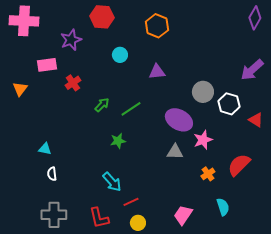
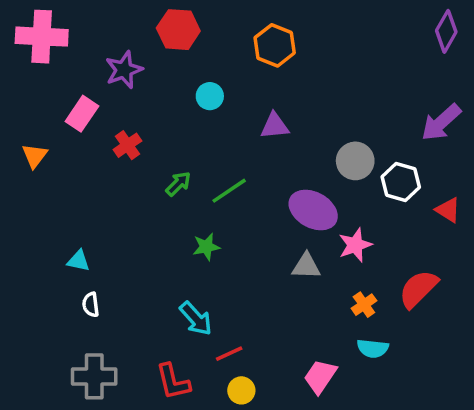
pink rectangle: (47, 65) -> (82, 114), turned -48
cyan semicircle: (223, 207) -> (373, 348), moved, turned 114

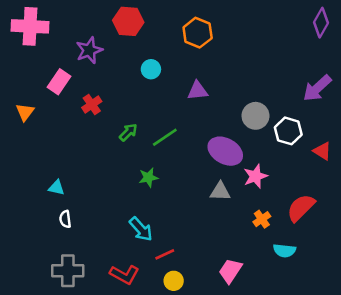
cyan semicircle: (373, 348) -> (284, 251), moved
red L-shape: (173, 382) -> (124, 275), turned -48

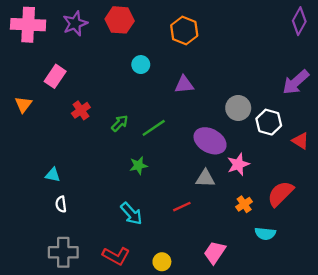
purple star: (89, 50) -> (75, 23), moved
red cross: (92, 104) -> (81, 110), moved
red line: (165, 254) -> (182, 207), moved

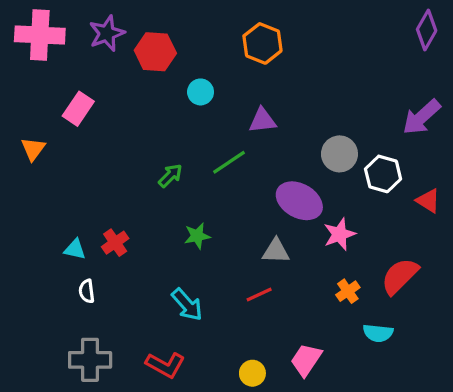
red hexagon: (120, 20) -> (155, 52), moved
red cross: (81, 110) -> (115, 243), moved
green line: (154, 128) -> (229, 162), moved
gray triangle: (205, 178) -> (276, 251), moved
yellow circle: (162, 262) -> (252, 373), moved

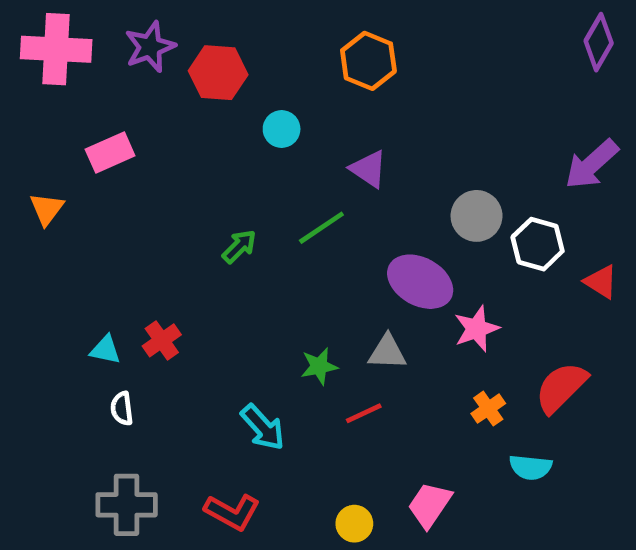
pink rectangle: (78, 109) -> (110, 152), turned 32
purple triangle: (262, 120) -> (368, 169), turned 40
green star: (197, 236) -> (319, 366), moved

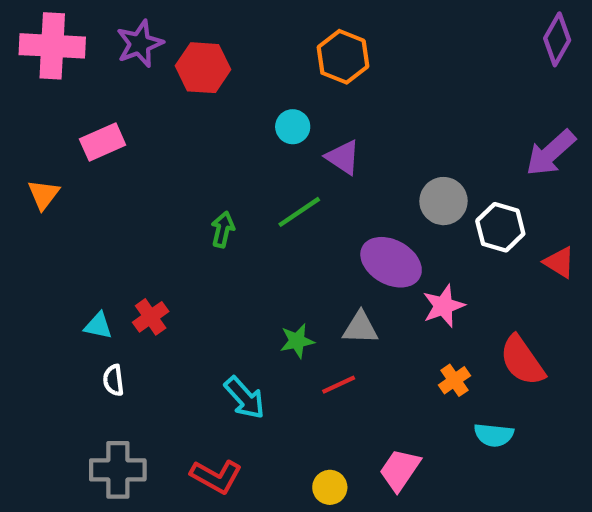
cyan circle: (282, 129) -> (293, 127), moved
green arrow: (239, 246) -> (223, 229), turned -32
red semicircle: (561, 387) -> (522, 361), turned -80

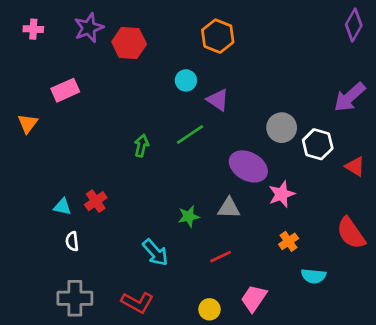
pink cross: (52, 46) -> (33, 29), size x0.5
red semicircle: (522, 361) -> (351, 233), moved
red line: (339, 385) -> (221, 257), moved

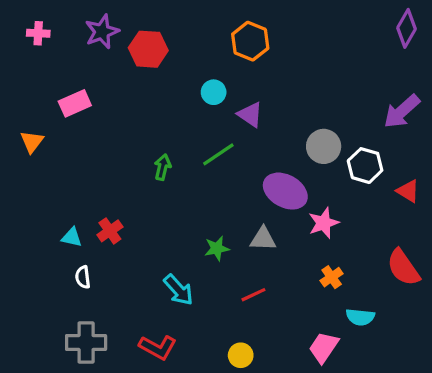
pink trapezoid: (254, 298) -> (324, 347), moved

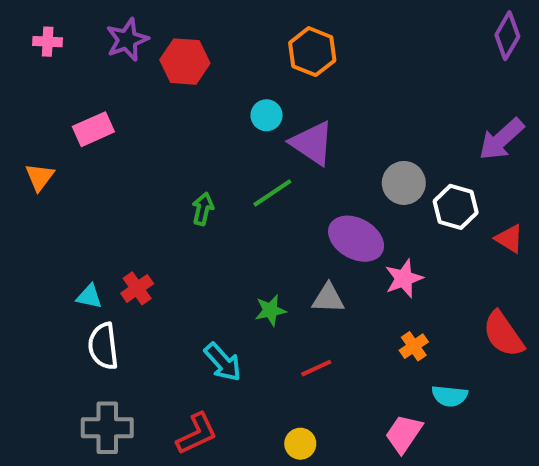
purple triangle: (250, 115) -> (312, 143), size x1.4
white semicircle: (83, 277) -> (103, 346), size x1.6
red L-shape: (158, 347) -> (197, 434), turned -54

